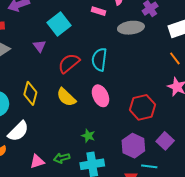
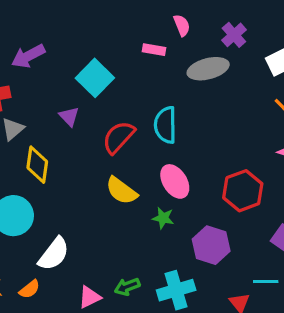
yellow diamond: (30, 93) -> (37, 165), moved
green star: (88, 136) -> (163, 218), moved
purple hexagon: (133, 146) -> (211, 245), moved

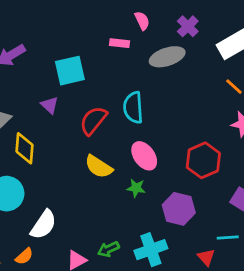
cyan square: (95, 78) -> (70, 71), turned 36

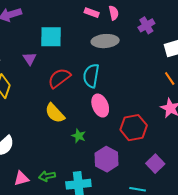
pink rectangle: (119, 43) -> (92, 13), moved
gray ellipse: (167, 57) -> (105, 41), moved
pink ellipse: (144, 156) -> (100, 106), moved

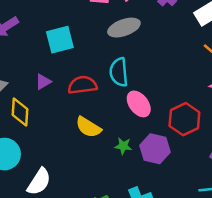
purple triangle: (30, 59) -> (43, 82), moved, turned 48
red semicircle: (59, 78) -> (82, 85), turned 45
purple hexagon: (107, 159) -> (155, 149), moved

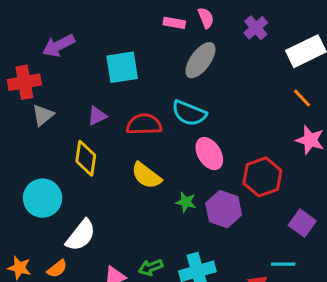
gray ellipse: (124, 28) -> (200, 60), turned -40
cyan semicircle: (119, 72) -> (189, 113), turned -68
yellow diamond: (20, 112) -> (86, 158), moved

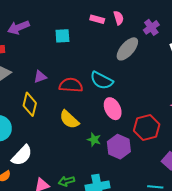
gray ellipse: (200, 60) -> (127, 49), moved
cyan square: (122, 67) -> (62, 36), moved, size x0.7

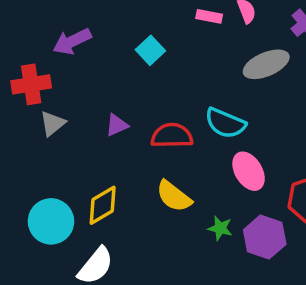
cyan square: (62, 36) -> (150, 50), turned -35
gray ellipse: (127, 49) -> (266, 64), turned 30
yellow diamond: (30, 104) -> (103, 205), moved, turned 50

